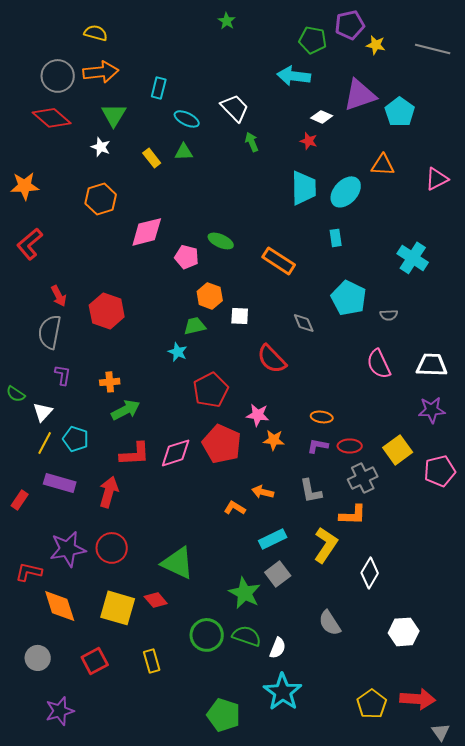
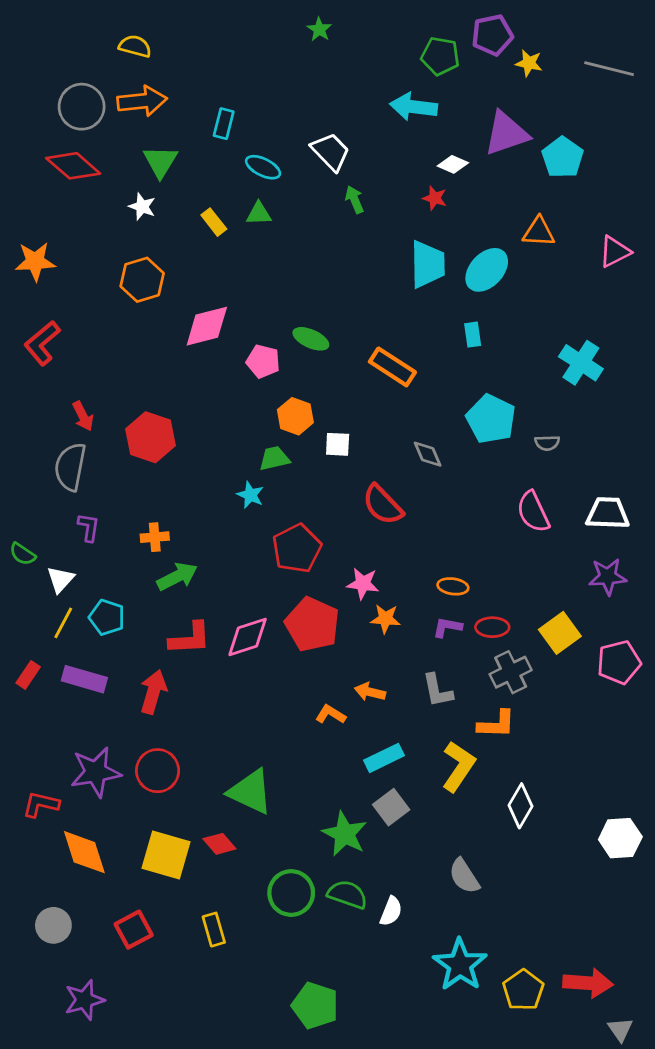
red rectangle: (20, 500) -> (28, 675), moved
white hexagon: (404, 632) -> (620, 838), moved
cyan star: (283, 692) -> (460, 965), moved

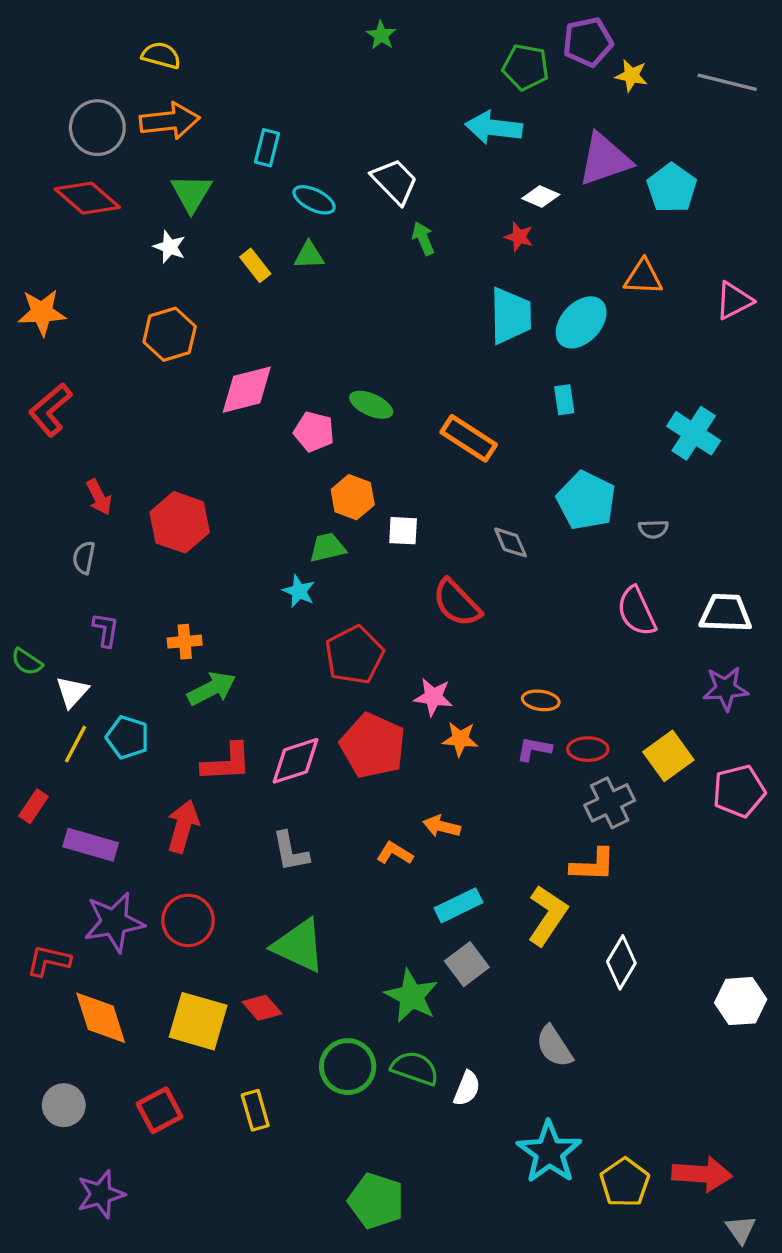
gray semicircle: (70, 467) -> (84, 558), size x0.6
purple rectangle: (84, 679) -> (91, 845), moved
gray L-shape: (437, 690) -> (291, 852), moved

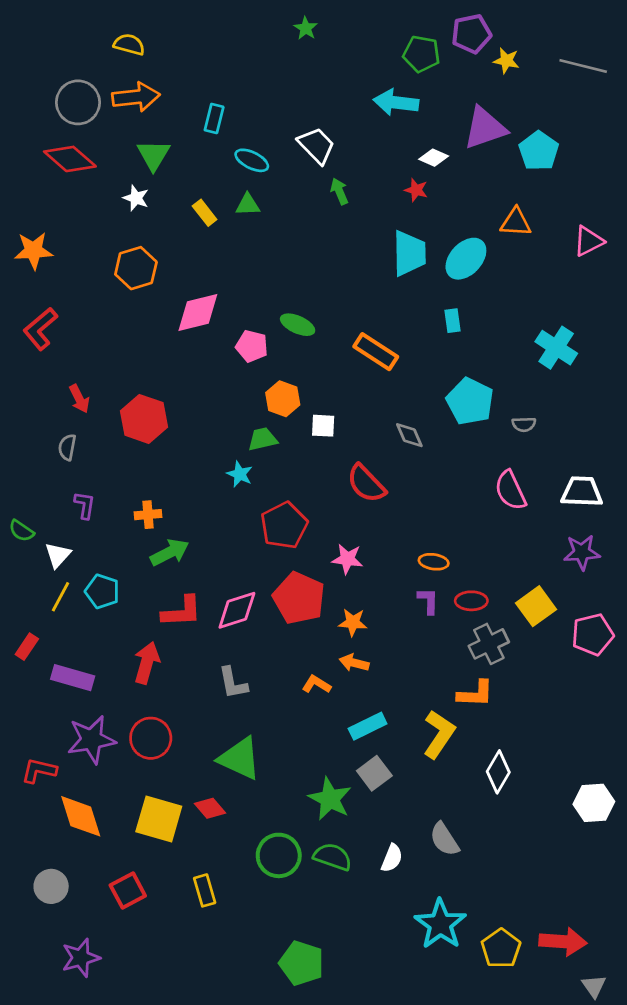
orange star: (460, 739) -> (353, 622), moved
purple L-shape: (534, 749) -> (428, 601), turned 80
white semicircle: (467, 1088) -> (392, 858), moved

